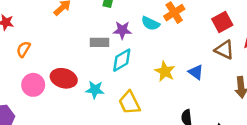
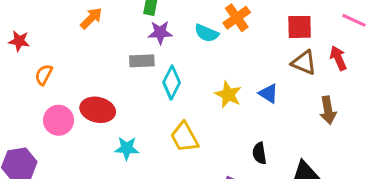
red square: (222, 22) -> (300, 27), turned 30
purple star: (122, 30) -> (160, 32), moved
cyan diamond: (122, 60) -> (172, 82), turned -30
cyan star: (95, 90) -> (127, 148), moved

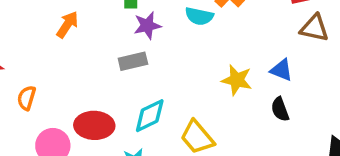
cyan diamond: (172, 82) -> (150, 116), moved, turned 48
black semicircle: (259, 153) -> (280, 109), moved

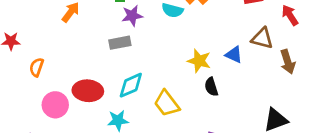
brown triangle: (314, 28) -> (262, 38), moved
black semicircle: (280, 109) -> (211, 87), moved

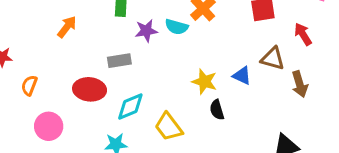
purple star: (132, 16) -> (146, 31), moved
red ellipse: (88, 91) -> (90, 89), moved

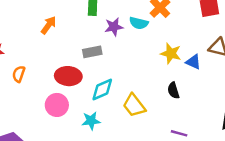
yellow star: (204, 82) -> (171, 53), moved
pink circle: (49, 126) -> (57, 105), moved

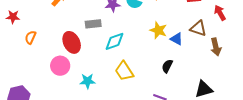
red ellipse: (68, 76) -> (72, 42), turned 55
cyan diamond: (102, 89) -> (115, 41), moved
black semicircle: (173, 91) -> (167, 66), moved, turned 40

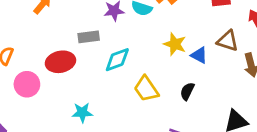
red ellipse: (72, 42) -> (60, 62), turned -75
pink circle: (60, 66) -> (27, 84), moved
yellow trapezoid: (124, 71) -> (146, 89), moved

